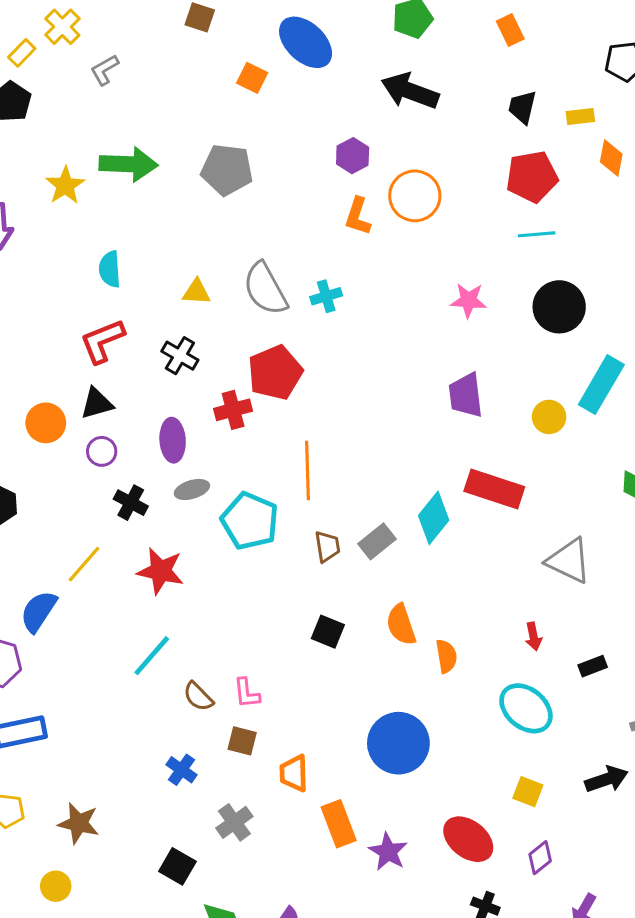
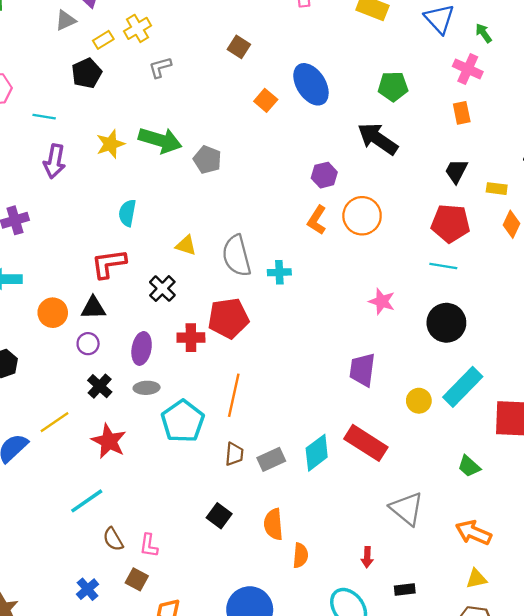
gray pentagon: (227, 170) -> (207, 160), moved, size x0.7

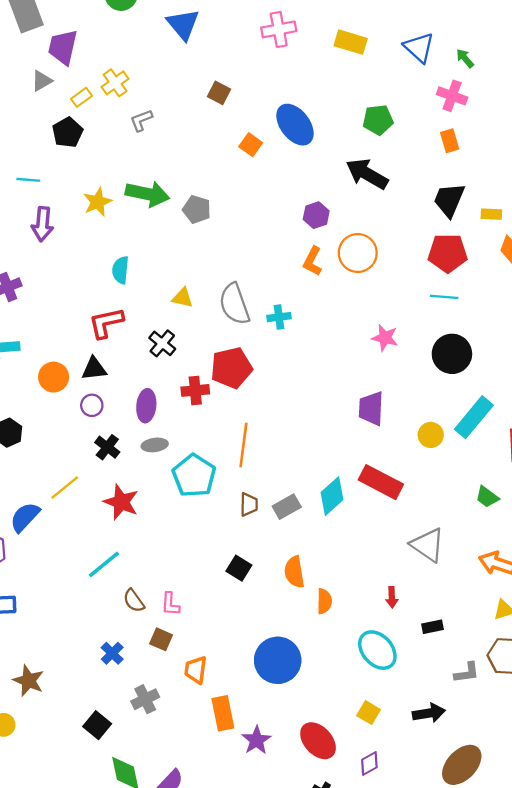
black trapezoid: (456, 171) -> (449, 200), size x1.4

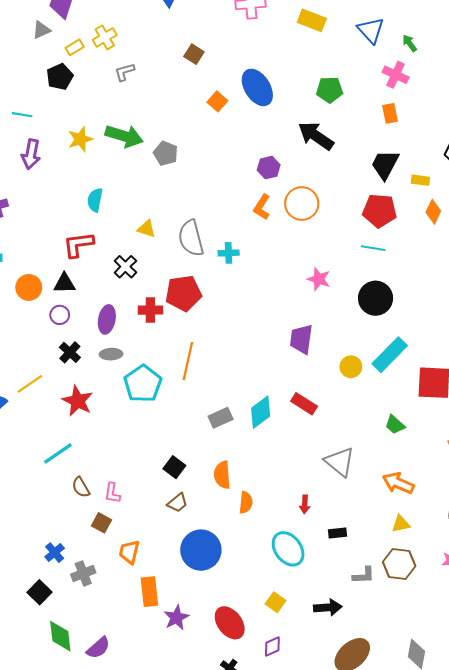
red rectangle: (381, 482) -> (304, 404), size x0.7
brown trapezoid: (249, 504) -> (177, 503), moved, turned 45
blue cross: (112, 653) -> (55, 553), moved

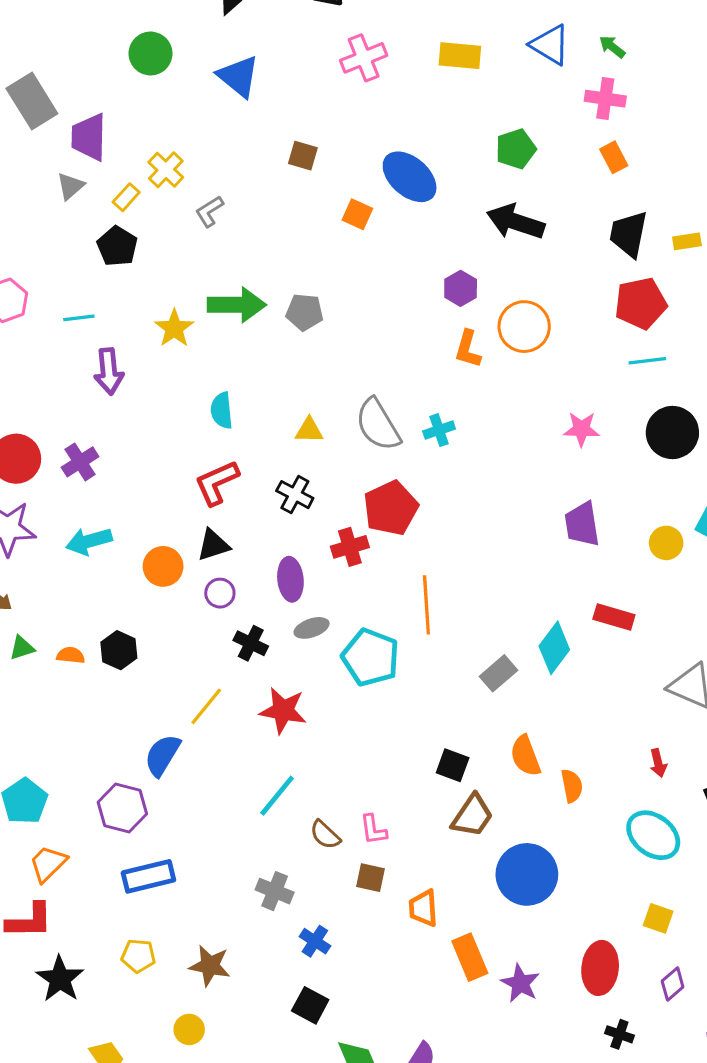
brown trapezoid: (177, 503) -> (472, 816), size x1.4
gray cross: (83, 574) -> (275, 891), moved, turned -30
red ellipse: (230, 623) -> (600, 968), turned 60

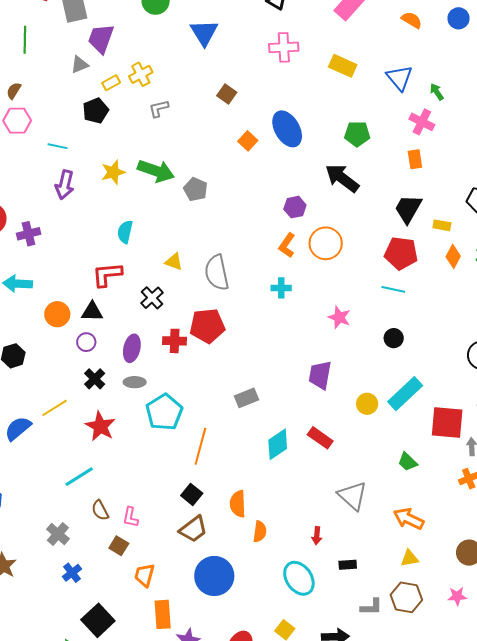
cyan cross: (439, 430) -> (281, 288), moved
black circle: (672, 432) -> (394, 338), size x0.6
orange line: (426, 605) -> (200, 446), moved
gray rectangle: (498, 673) -> (247, 398), moved
black square: (310, 1005) -> (98, 620), moved, size x1.4

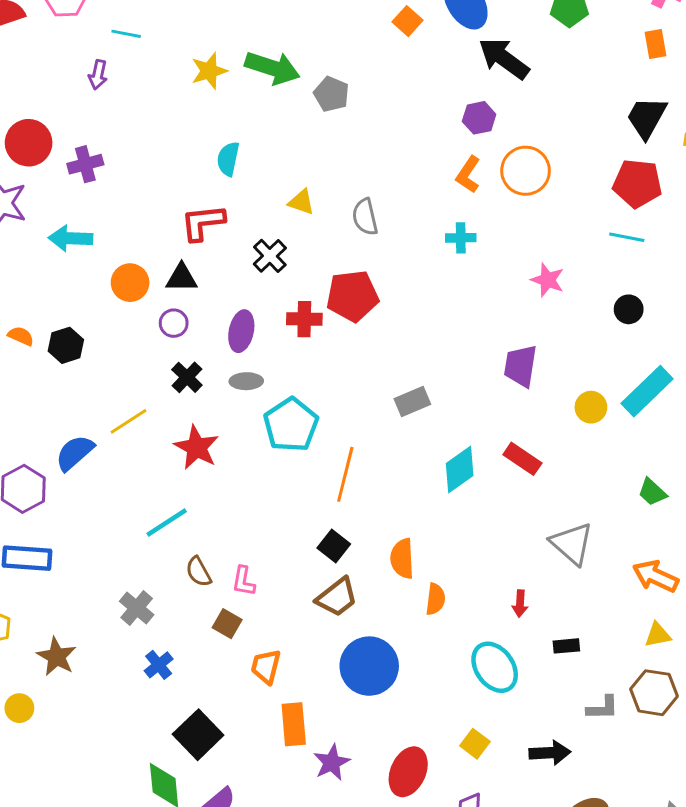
black arrow: (342, 178) -> (504, 59), moved
purple arrow: (65, 185) -> (98, 75), moved, size x0.7
gray semicircle: (217, 273) -> (365, 217), size x0.7

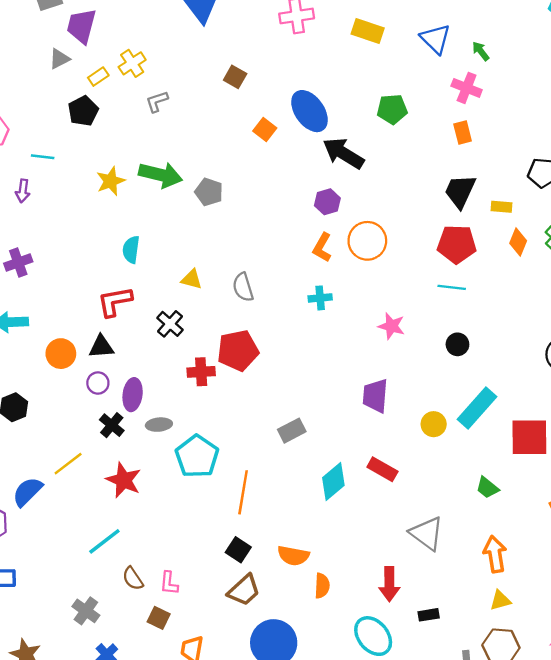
purple ellipse: (241, 331) -> (133, 395), moved
orange semicircle: (402, 559) -> (293, 556), turned -72
orange arrow: (655, 576) -> (495, 554), turned 60
red arrow: (520, 604) -> (389, 584), size x1.6

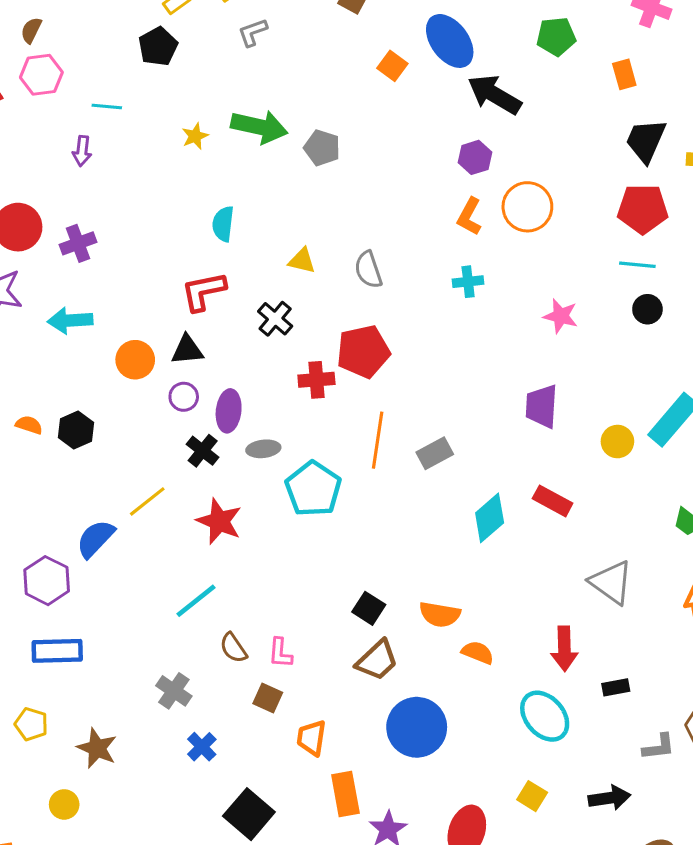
orange rectangle: (463, 132) -> (624, 74), moved
yellow star: (111, 181) -> (195, 136), size x0.7
black circle: (457, 344) -> (647, 309), moved
orange line: (243, 492) -> (378, 440), moved
orange semicircle: (322, 586) -> (478, 653), turned -70

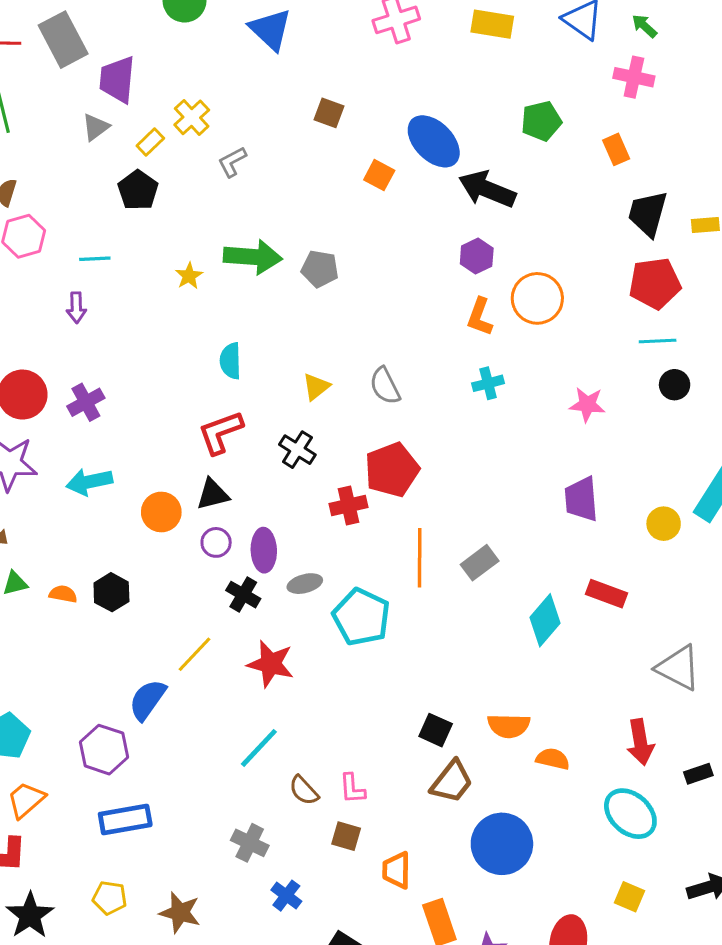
yellow triangle: (302, 261) -> (316, 387), turned -44

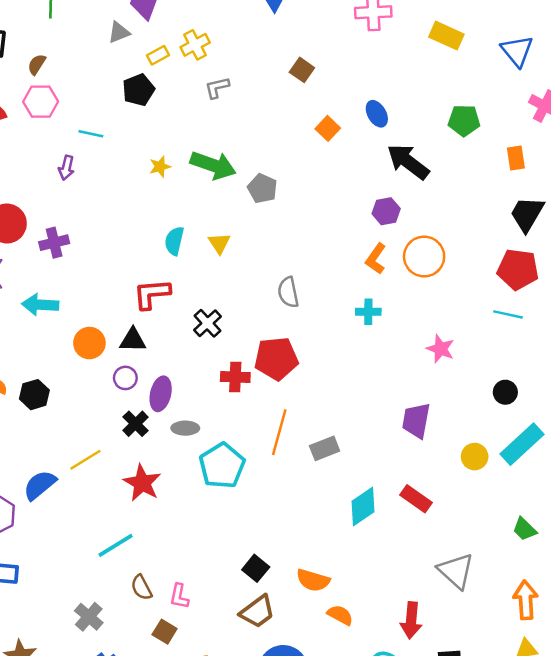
blue ellipse: (434, 141) -> (377, 114), size x0.6
black circle: (675, 385) -> (505, 392), moved
yellow triangle: (316, 387) -> (219, 243), moved, turned -40

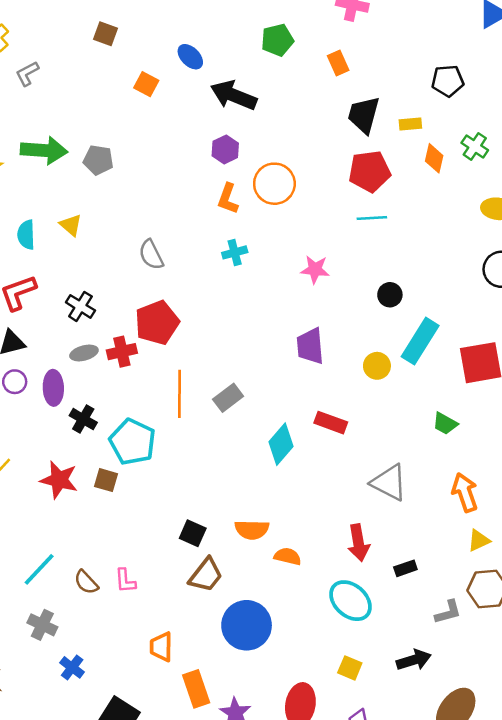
black cross: (136, 424) -> (83, 419), moved
gray ellipse: (185, 428) -> (84, 353), moved
cyan line: (116, 545) -> (39, 569), moved
brown square: (165, 632) -> (106, 480), moved

